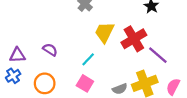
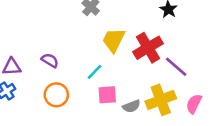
orange circle: (45, 83) -> (56, 95), moved
pink square: (85, 83) -> (107, 95), moved, turned -35

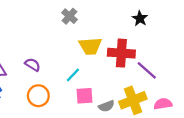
yellow trapezoid: (114, 40) -> (90, 46), turned -120
red cross: (148, 48) -> (121, 53), turned 35
pink semicircle: (194, 104) -> (163, 104), turned 54

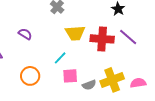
purple semicircle: (33, 65) -> (25, 34), moved
purple line: (147, 70) -> (128, 37), moved

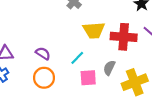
purple semicircle: (25, 34) -> (43, 53), moved
gray semicircle: (89, 85) -> (109, 68), moved, turned 136

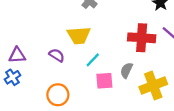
yellow trapezoid: (94, 30) -> (79, 35), moved
orange circle: (44, 78) -> (58, 95), moved

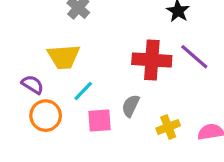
yellow cross: (153, 85) -> (168, 127), size x0.6
orange circle: (58, 95) -> (46, 116), moved

